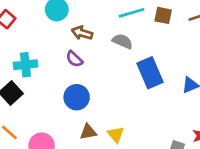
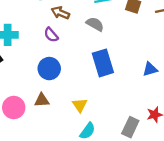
blue rectangle: (150, 73) -> (103, 63), moved
brown triangle: (88, 132) -> (42, 100), moved

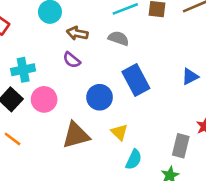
blue circle: (49, 69) -> (100, 97), moved
brown triangle: (42, 100) -> (76, 135), size x1.6
pink circle: (14, 108) -> (44, 99), moved

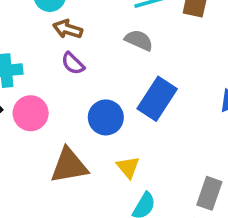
brown arrow: (77, 33) -> (68, 29), moved
blue rectangle: (136, 80) -> (157, 99), turned 56

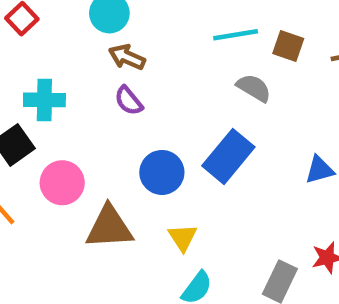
gray semicircle: (139, 40) -> (254, 88), moved
pink circle: (31, 113) -> (62, 183), moved

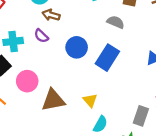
purple semicircle: (129, 101) -> (41, 36), moved
blue circle: (162, 172) -> (77, 47), moved

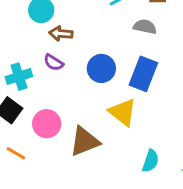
yellow triangle: (90, 100) -> (123, 112), moved, size x1.5

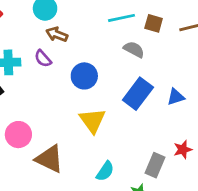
blue rectangle: (143, 74) -> (138, 94), moved
pink circle: (47, 124) -> (18, 135), moved
brown triangle: (85, 141) -> (49, 159), moved, turned 32

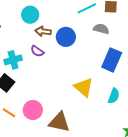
blue circle: (84, 76) -> (66, 37), moved
cyan semicircle: (105, 171) -> (114, 96), moved

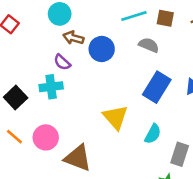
cyan cross: (13, 60) -> (51, 87), moved

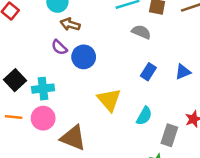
blue circle: (102, 49) -> (84, 57), moved
cyan cross: (51, 87) -> (43, 89), moved
blue rectangle: (157, 87) -> (148, 72), size x0.6
orange line: (14, 137) -> (14, 117), turned -35

